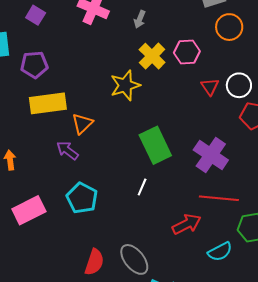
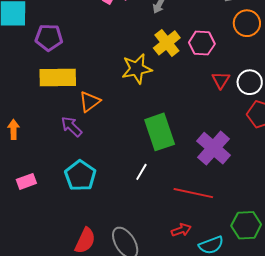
red line: (219, 198) -> (193, 193), moved
pink rectangle: (29, 210) -> (26, 181), size x0.6
red arrow: (187, 224) -> (181, 230), moved, size x0.7

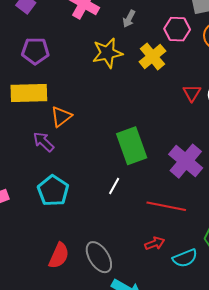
purple pentagon: (49, 38) -> (35, 51), moved
yellow cross: (167, 43) -> (152, 56), moved
pink hexagon: (202, 43) -> (177, 29), moved
yellow star: (137, 69) -> (107, 53), moved

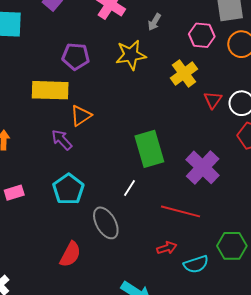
purple pentagon: (35, 51) -> (76, 56), moved
yellow cross: (152, 56) -> (184, 73), moved
gray ellipse: (99, 257) -> (106, 223), moved

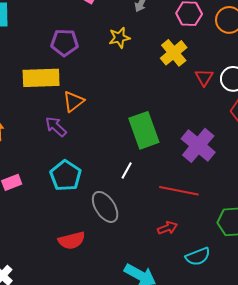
yellow star: (131, 55) -> (119, 38), size x0.7
red semicircle: (70, 254) -> (72, 240), turned 52
cyan semicircle: (196, 264) -> (198, 256), moved

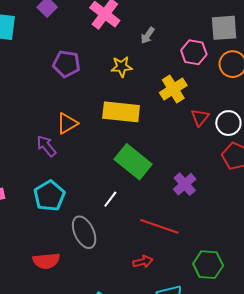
yellow rectangle: (41, 78) -> (121, 112), moved
green rectangle: (144, 130) -> (133, 162), turned -39
purple cross: (198, 145) -> (185, 184), size x0.7

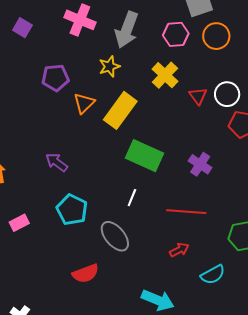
gray arrow: (148, 36) -> (127, 30), size x2.0
yellow rectangle: (121, 112) -> (120, 110), turned -45
orange triangle: (67, 123) -> (84, 103), moved

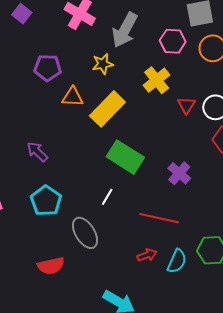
orange triangle: (84, 103) -> (72, 97), turned 40
cyan semicircle: (213, 275) -> (177, 261), moved, turned -45

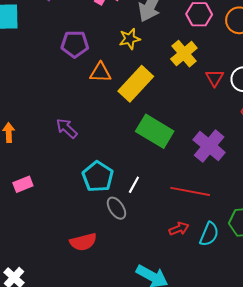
purple cross: (179, 173) -> (209, 146), size x1.4
white line: (107, 197) -> (134, 185), moved
cyan pentagon: (46, 201) -> (98, 177), moved
gray ellipse: (85, 233) -> (116, 208), size x0.7

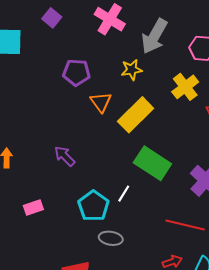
orange triangle: (100, 72) -> (101, 102), turned 50
pink rectangle: (23, 184) -> (33, 208), moved
white line: (134, 185) -> (124, 194), moved
gray ellipse: (116, 208) -> (111, 238), turned -50

